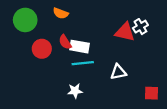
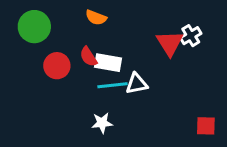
orange semicircle: (61, 13) -> (96, 18), moved
red triangle: (125, 32) -> (170, 43), turned 45
white triangle: (118, 72) -> (137, 84), moved

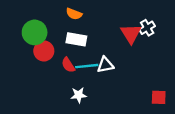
green circle: (34, 27) -> (35, 32), moved
red semicircle: (88, 57) -> (68, 65), moved
white rectangle: (108, 63) -> (76, 39), moved

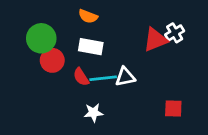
red triangle: (131, 34) -> (155, 40), turned 40
red square: (159, 97) -> (173, 108), moved

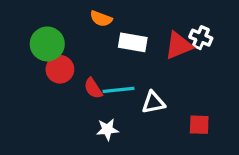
white cross: (175, 33) -> (201, 38), turned -36
white rectangle: (91, 47) -> (133, 42), moved
white triangle: (125, 77) -> (153, 103), moved

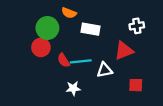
white cross: (201, 38) -> (137, 26), turned -32
green circle: (47, 44) -> (47, 28), moved
red triangle: (179, 46) -> (124, 51), moved

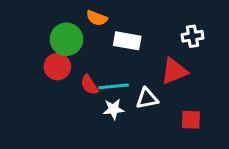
white star: (73, 88) -> (114, 109), moved

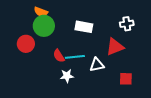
orange semicircle: (97, 18) -> (41, 12), moved
red circle: (57, 67) -> (26, 44), moved
white star: (114, 109) -> (67, 76), moved

